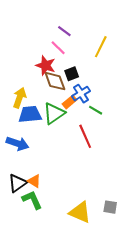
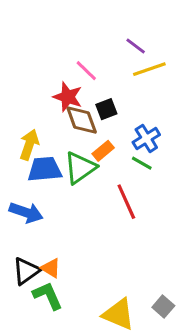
purple line: (64, 31) -> (136, 46), moved
yellow line: (101, 47) -> (149, 69), turned 45
blue cross: (81, 94) -> (146, 138), moved
gray square: (110, 207) -> (163, 307), turned 32

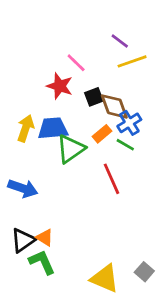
brown diamond: (82, 120) -> (114, 106), moved
orange rectangle: (103, 151) -> (102, 134), moved
blue trapezoid: (45, 169) -> (53, 128), moved

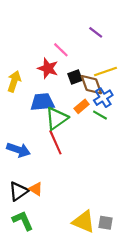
yellow line: (132, 61) -> (105, 72), moved
yellow arrow: (26, 128) -> (14, 81), moved
red line: (112, 179) -> (55, 142), moved
green L-shape: (42, 262) -> (23, 221), moved
gray square: (144, 272) -> (105, 223), moved, turned -32

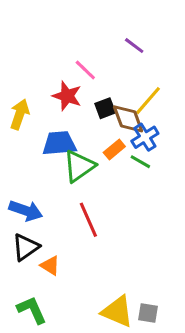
yellow line: (105, 72) -> (148, 101), turned -30
red line: (55, 142) -> (88, 220), moved
black triangle: (18, 191) -> (26, 247), moved

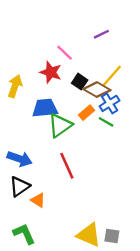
purple line: (134, 46) -> (101, 34), turned -63
black square: (105, 108) -> (80, 82), turned -35
brown diamond: (128, 119) -> (97, 90), turned -40

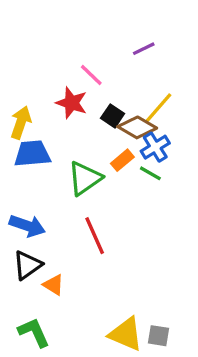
blue trapezoid: (45, 108) -> (32, 154), moved

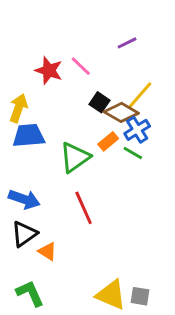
red star: (72, 103) -> (49, 70), moved

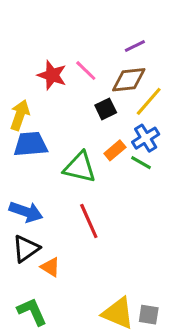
black square: (99, 102) -> (106, 109), turned 30
brown diamond: (121, 112) -> (129, 80), moved, turned -36
green triangle: (75, 157) -> (80, 167), turned 48

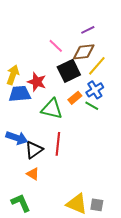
red star: (52, 75) -> (37, 82), moved
black square: (106, 109) -> (69, 71), size x1.6
red line: (89, 221) -> (58, 144), turned 30
black triangle: (26, 249) -> (34, 150), moved

